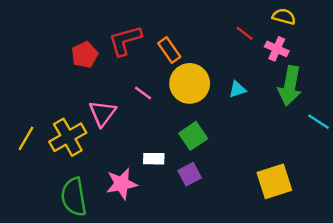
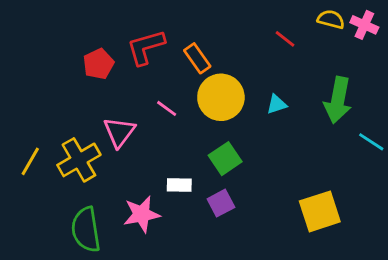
pink cross: (277, 49) -> (364, 25), moved

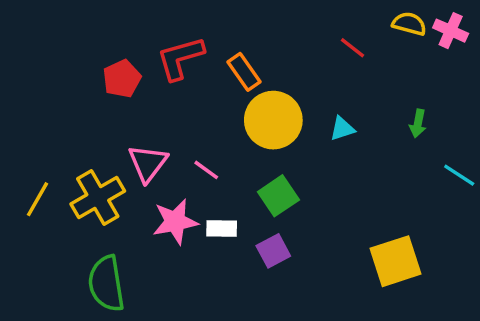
green arrow: (338, 100) -> (418, 123), size x0.5
pink line: (167, 108) -> (206, 170), moved
pink star: (142, 214) -> (175, 222), moved

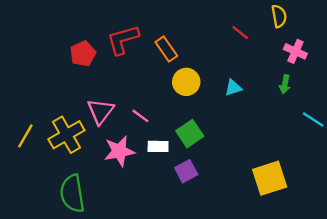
yellow semicircle: (409, 24) -> (279, 16), turned 65
pink cross: (451, 31) -> (295, 51), moved
yellow circle: (273, 120) -> (186, 82), size x0.7
white rectangle: (222, 228) -> (158, 146), moved

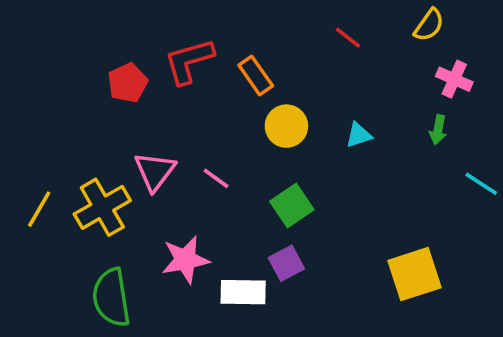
yellow semicircle: (279, 16) -> (429, 25), turned 45
red line: (240, 33) -> (348, 38), moved
white rectangle: (158, 146) -> (243, 292), moved, size x1.4
pink star: (119, 151) -> (185, 260), moved

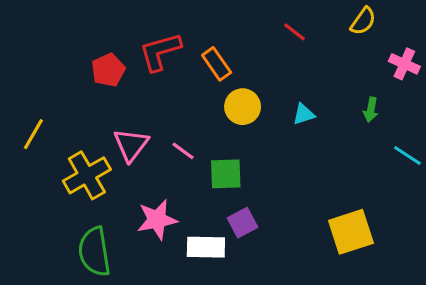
pink cross: (454, 79) -> (404, 64), moved
green square: (292, 205) -> (226, 174), moved, turned 32
yellow line: (39, 209) -> (33, 134), moved

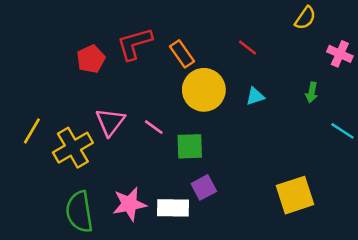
red line: (294, 32) -> (247, 47), moved
yellow circle: (243, 107) -> (204, 90), size x1.4
yellow line: (33, 134) -> (32, 131), moved
pink star: (157, 220) -> (129, 204), moved

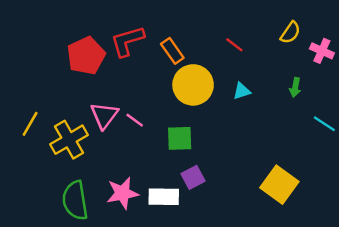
yellow semicircle: (305, 18) -> (290, 33), moved
red pentagon: (91, 59) -> (86, 56), size x1.4
pink line: (154, 127) -> (135, 120), moved
yellow square: (295, 195) -> (279, 185), turned -36

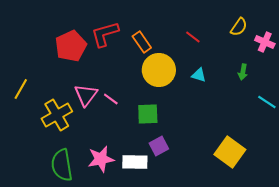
cyan triangle: (242, 91) -> (199, 75), turned 35
yellow line: (30, 124) -> (21, 89), moved

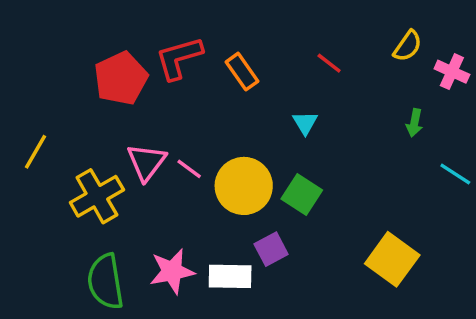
yellow circle: (159, 70) -> (244, 186), moved
cyan triangle: (199, 75) -> (305, 123), moved, turned 42
green square: (148, 114) -> (302, 194), moved, turned 35

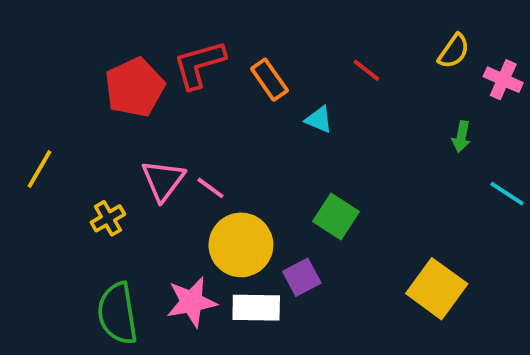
cyan triangle: (305, 123) -> (319, 120), moved, turned -36
yellow circle: (244, 186) -> (241, 245), moved
yellow cross: (97, 196) -> (108, 218), size x0.6

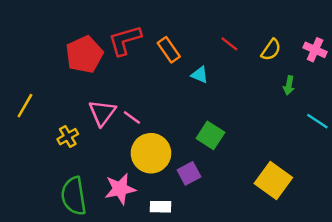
yellow semicircle: (454, 51) -> (271, 50), moved
white rectangle: (256, 308) -> (160, 207), moved, size x0.7

